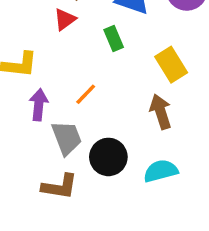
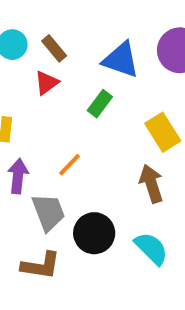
green rectangle: (114, 38) -> (100, 104), turned 60
cyan semicircle: (161, 171) -> (151, 248), turned 60

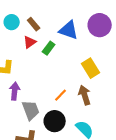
green rectangle: (100, 104) -> (49, 48), moved
orange line: (69, 165) -> (61, 95), moved

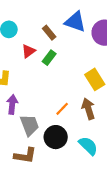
brown rectangle: (34, 24) -> (49, 33), moved
blue triangle: (69, 30) -> (75, 22), moved

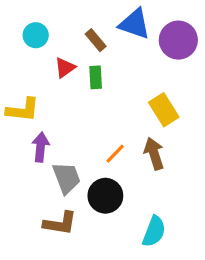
green rectangle: (49, 58) -> (96, 77), turned -40
cyan semicircle: (88, 146) -> (154, 231), moved, turned 66

